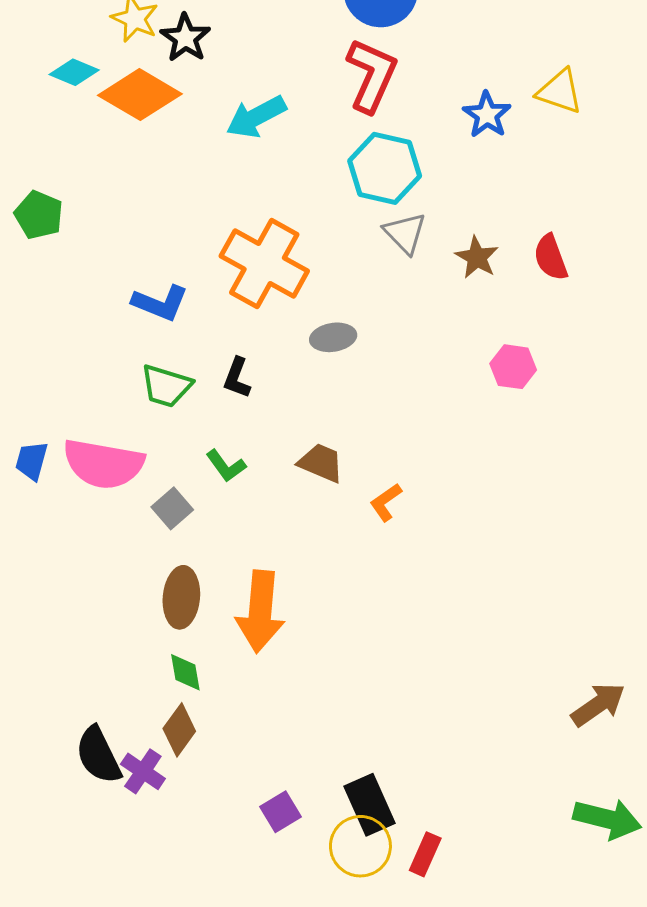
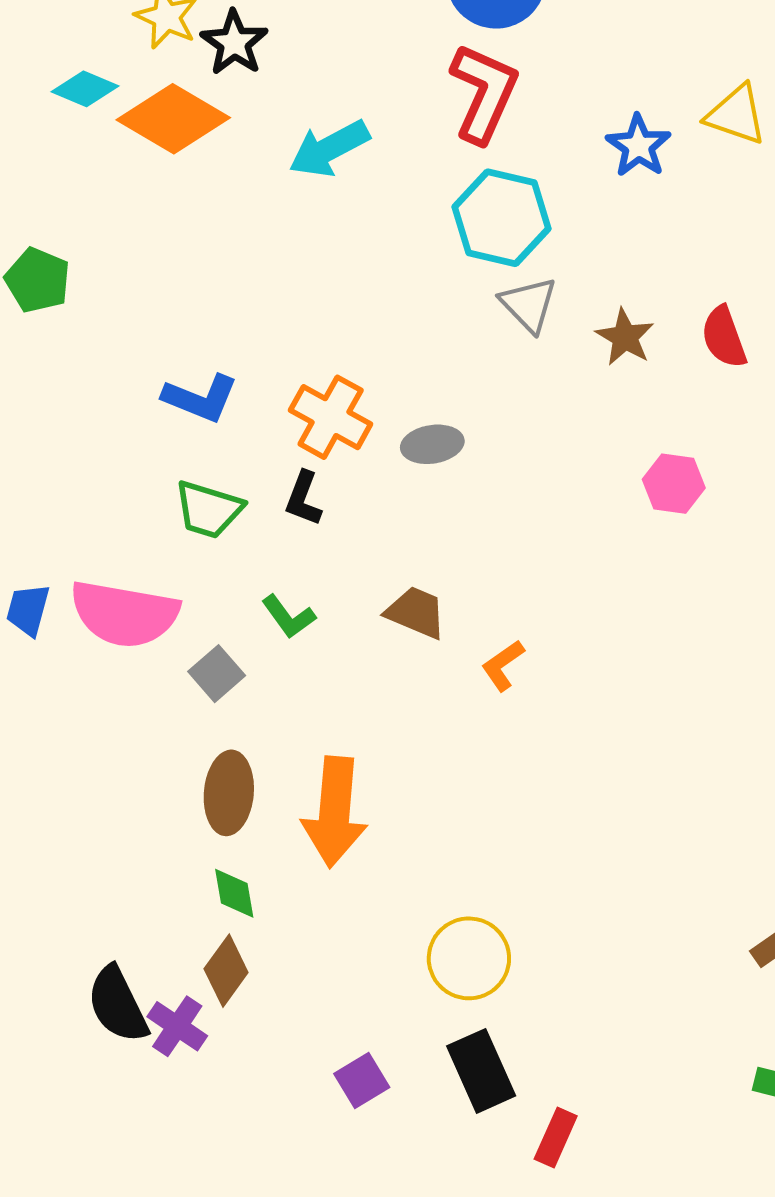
orange cross: (264, 263) -> (331, 417), moved, size x0.7
yellow circle: (360, 846) -> (469, 958), moved

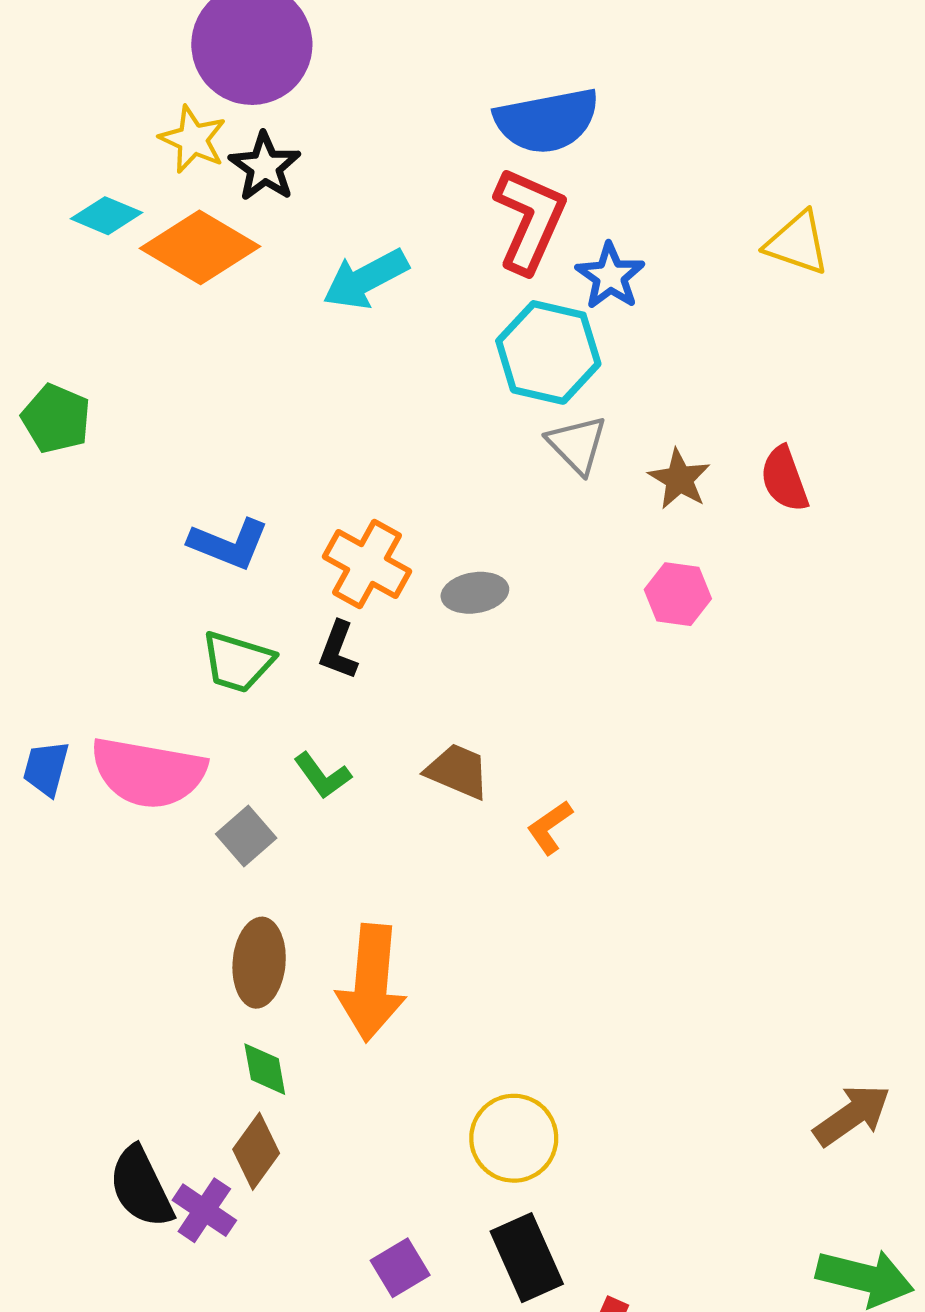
blue star: (638, 146) -> (610, 276), moved
pink hexagon: (674, 484) -> (678, 594), moved

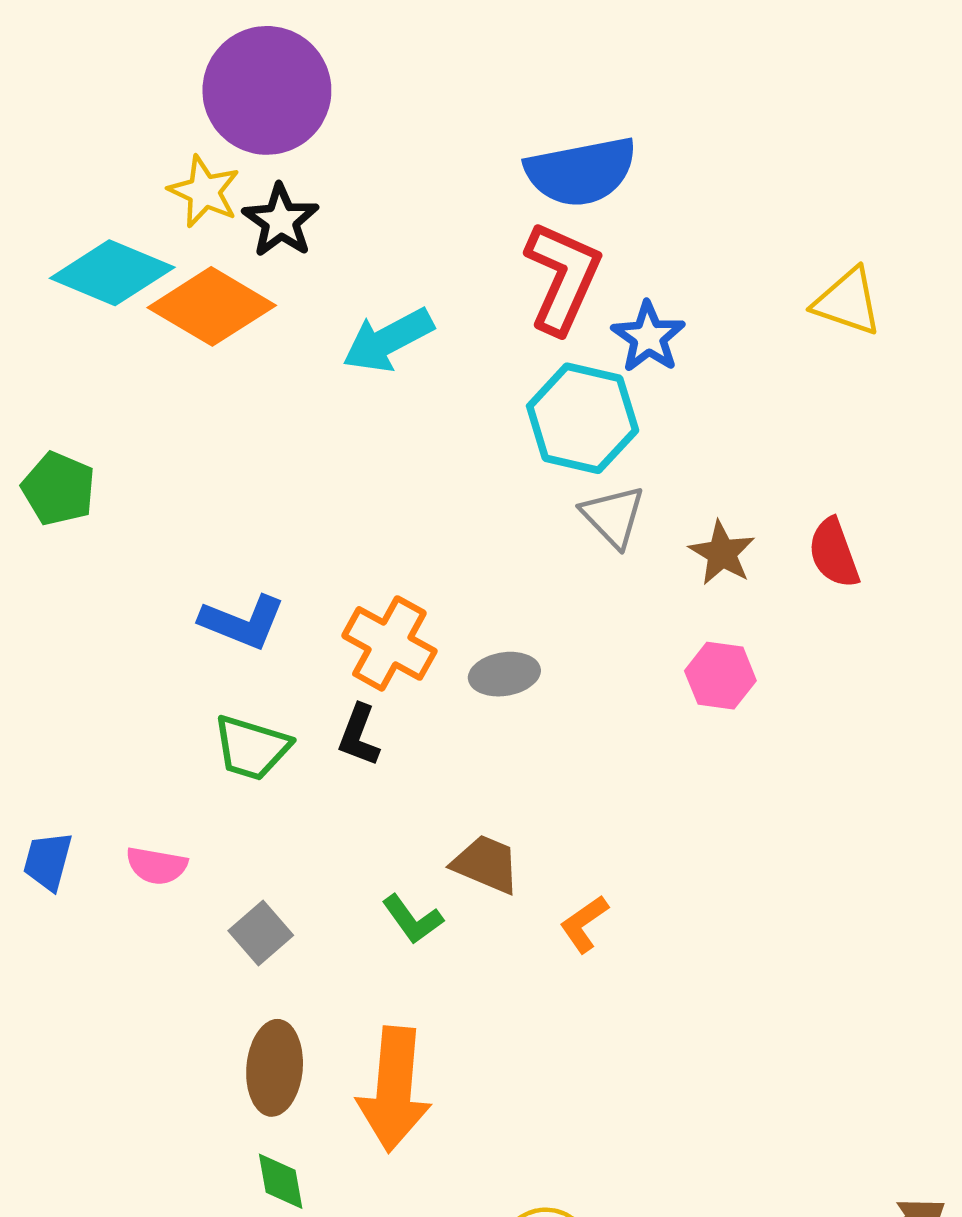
cyan diamond: (106, 216) -> (112, 273), size x1.6
pink semicircle: (148, 773) -> (157, 866), size x0.5
green L-shape: (322, 776) -> (412, 919), moved

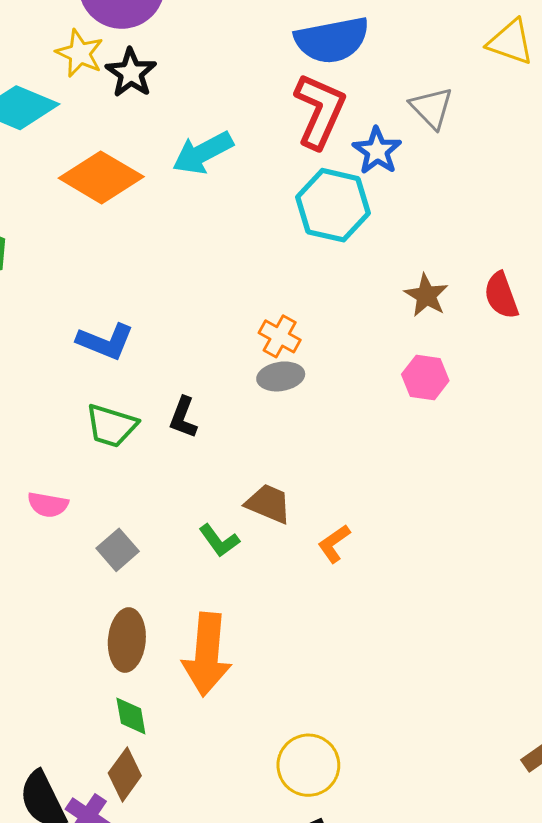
yellow triangle: (848, 302) -> (510, 42), moved
orange diamond: (212, 306) -> (101, 177), moved
gray triangle: (613, 516) -> (431, 108), moved
orange cross: (389, 643) -> (280, 336), moved, size x0.7

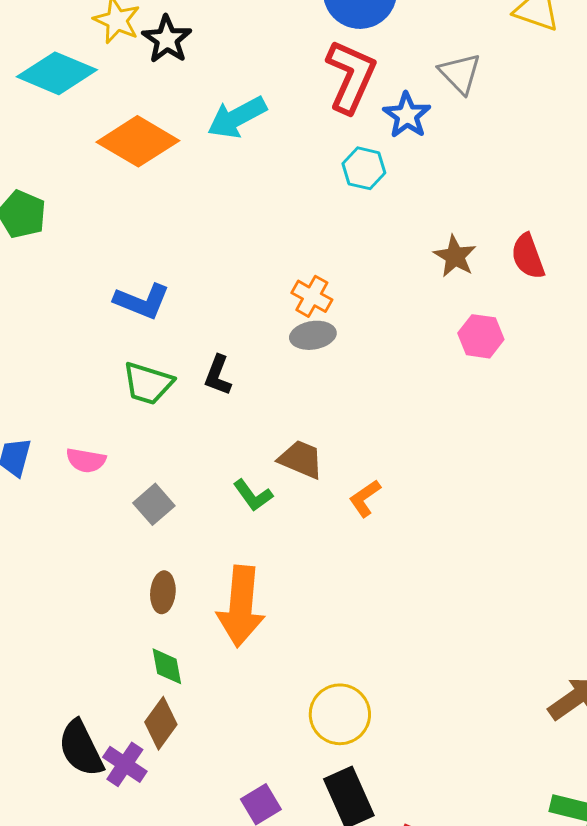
cyan hexagon: (333, 205) -> (364, 168), size x0.6
pink hexagon: (425, 377) -> (481, 336), moved
brown ellipse: (127, 640) -> (163, 592), size x0.7

